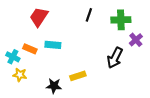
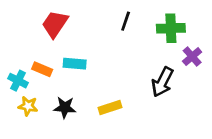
black star: (54, 86) -> (65, 107), moved

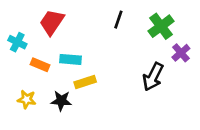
green cross: (171, 28) -> (161, 26), turned -35
cyan cross: (18, 81) -> (17, 42), moved
yellow rectangle: (110, 107) -> (85, 82), moved

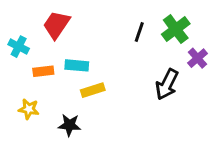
black line: (118, 20) -> (139, 32), moved
orange rectangle: (40, 65) -> (43, 71), turned -30
black star: (61, 101) -> (70, 125), moved

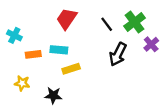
red trapezoid: (56, 25) -> (67, 19), moved
black line: (139, 32) -> (107, 24), turned -56
black arrow: (167, 84) -> (118, 54), moved

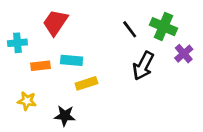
red trapezoid: (67, 19) -> (55, 23), moved
green cross: (135, 22) -> (163, 27), turned -30
cyan cross: (14, 35) -> (17, 43), turned -32

